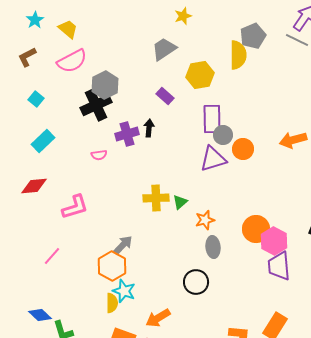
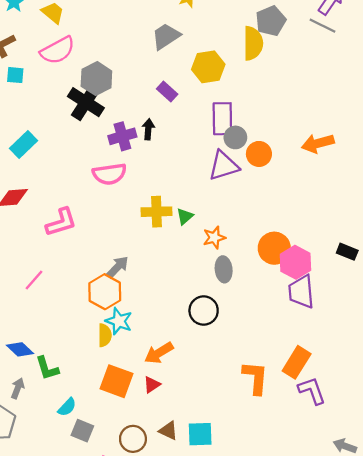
cyan square: (36, 99) -> (15, 75), moved, turned -35
black cross: (96, 105) -> (86, 102), turned -32
pink semicircle: (99, 155) -> (109, 174), moved, size x1.8

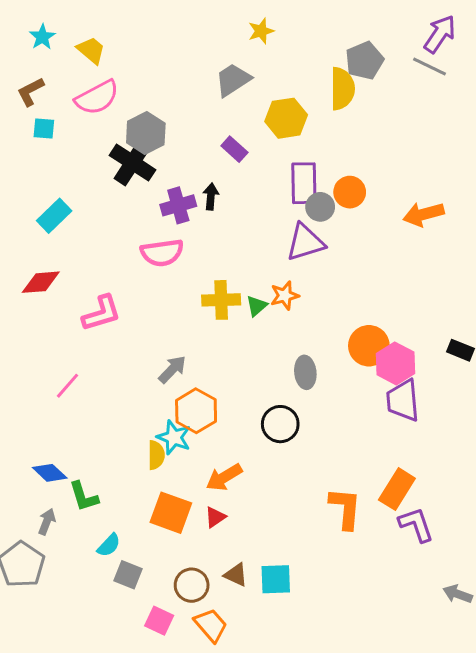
orange circle: (259, 154) -> (350, 192), moved
orange star: (214, 238) -> (285, 296), moved
orange hexagon: (105, 292) -> (196, 411), moved

